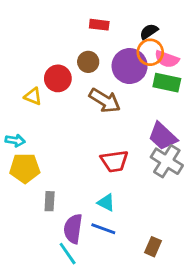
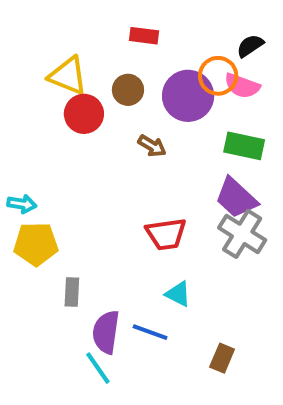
black semicircle: (149, 32) -> (250, 46), moved
green rectangle: (167, 83) -> (244, 146), moved
yellow triangle: (33, 96) -> (68, 76), moved, size x1.5
brown arrow: (105, 100) -> (152, 146), size x0.6
cyan triangle: (106, 203) -> (178, 294), moved

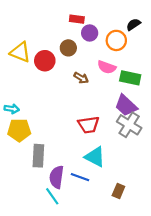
yellow triangle: (68, 76) -> (20, 52), moved
pink semicircle: (242, 86) -> (107, 67), moved
purple circle: (188, 96) -> (90, 33), moved, size x0.6
gray rectangle: (72, 292) -> (38, 156), size x1.5
cyan triangle: (178, 294) -> (95, 157), size x1.5

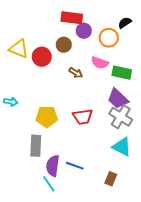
red rectangle: (77, 19) -> (72, 18), size x1.5
yellow pentagon: (19, 130) -> (47, 117), moved
cyan triangle: (95, 157) -> (122, 147), moved

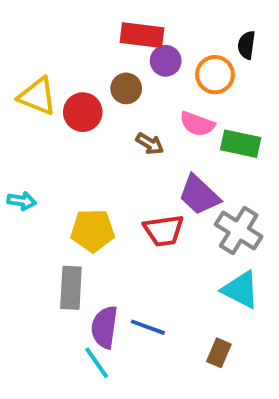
black semicircle: (125, 23) -> (247, 45), turned -48
purple trapezoid: (118, 99) -> (199, 195), moved

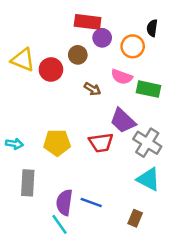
cyan arrow: (22, 201) -> (14, 144), moved
gray rectangle: (71, 288) -> (28, 183), moved

